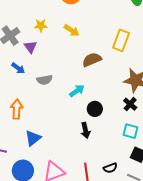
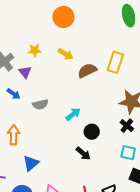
brown semicircle: (92, 60) -> (87, 71), moved
black arrow: (85, 130) -> (83, 153), turned -35

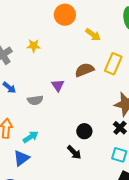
yellow arrow: (66, 54) -> (93, 35), moved
purple triangle: (25, 72) -> (58, 85), moved
cyan arrow: (73, 114) -> (31, 137), moved

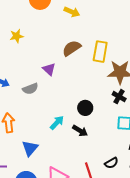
yellow rectangle: (113, 64) -> (100, 52), moved
cyan arrow: (31, 137) -> (57, 123), moved

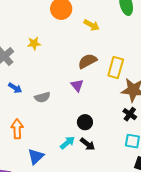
purple triangle: (49, 69) -> (77, 85), moved
black circle: (85, 108) -> (85, 122), moved
cyan arrow: (57, 123) -> (67, 143), moved

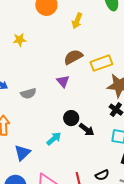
yellow arrow: (92, 25) -> (77, 21), turned 84
yellow rectangle: (116, 67) -> (101, 63), turned 55
black arrow: (88, 144) -> (87, 130), moved

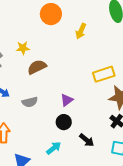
brown semicircle: (73, 57) -> (37, 67), moved
purple triangle: (63, 81) -> (67, 100), moved, turned 32
black circle: (71, 118) -> (64, 122), moved

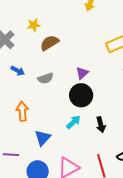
black circle: (64, 122) -> (81, 95), size x1.5
black arrow: (87, 140) -> (101, 125), moved, turned 42

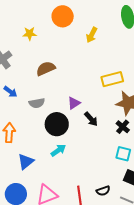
yellow star: (34, 25) -> (30, 34), moved
black circle: (81, 95) -> (57, 124), moved
black arrow: (101, 125) -> (91, 119), moved, turned -35

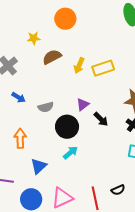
yellow arrow: (92, 35) -> (79, 66), moved
brown semicircle: (46, 68) -> (52, 57), moved
yellow rectangle: (112, 79) -> (103, 68), moved

